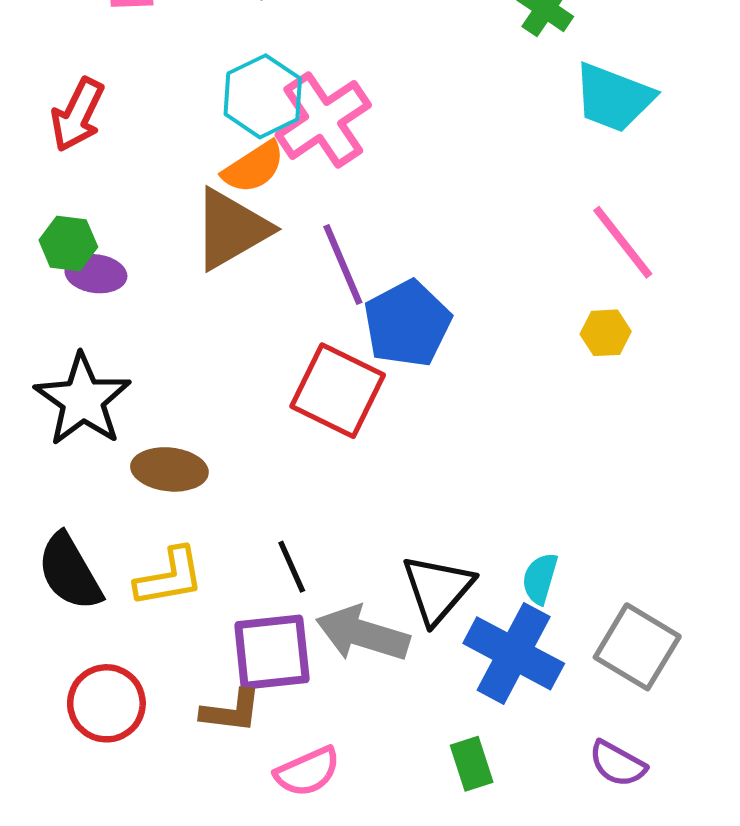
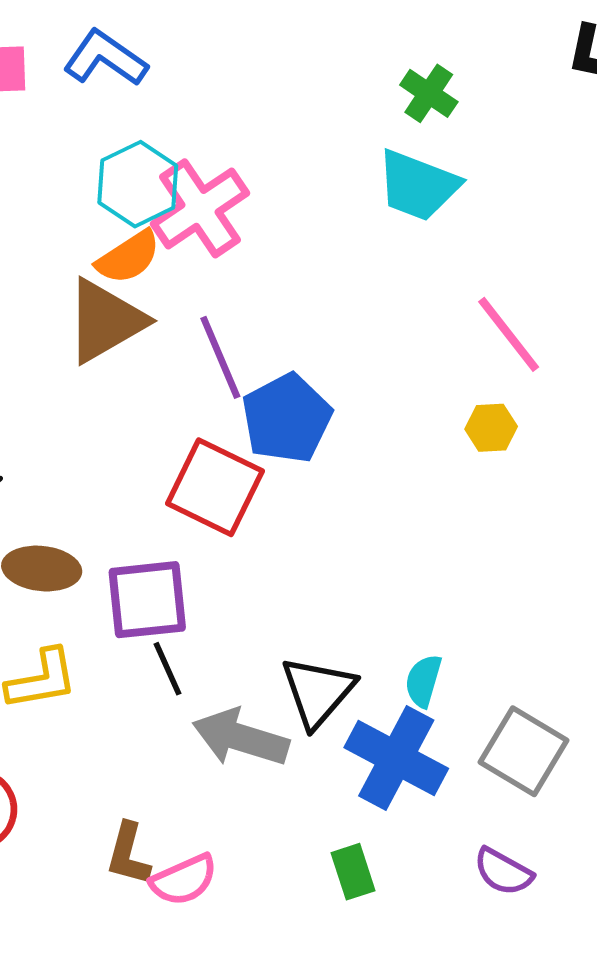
cyan trapezoid: (614, 98) -> (418, 185), moved
purple square: (272, 652) -> (147, 600), moved
brown L-shape: (231, 711) -> (128, 854), moved, turned 98

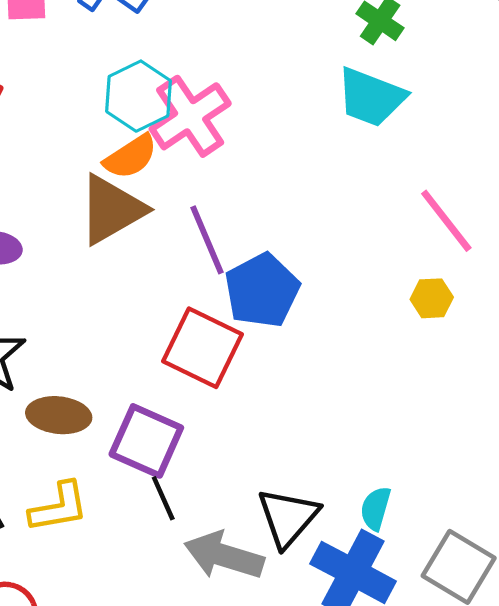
purple square: (147, 600) -> (146, 441), turned 30

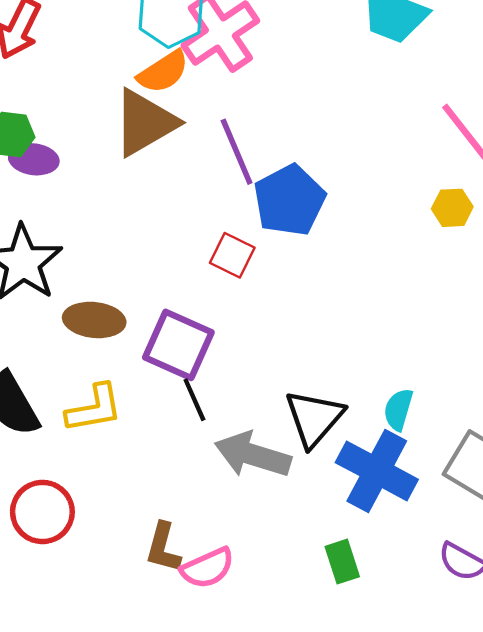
red square: (203, 348) -> (232, 255), size x0.6

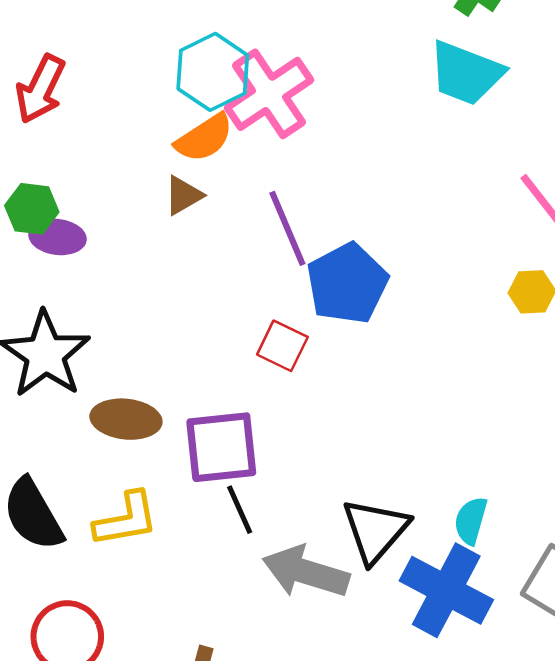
brown triangle: (145, 123) -> (183, 195), size x0.5
purple square: (178, 345) -> (221, 447), turned -30

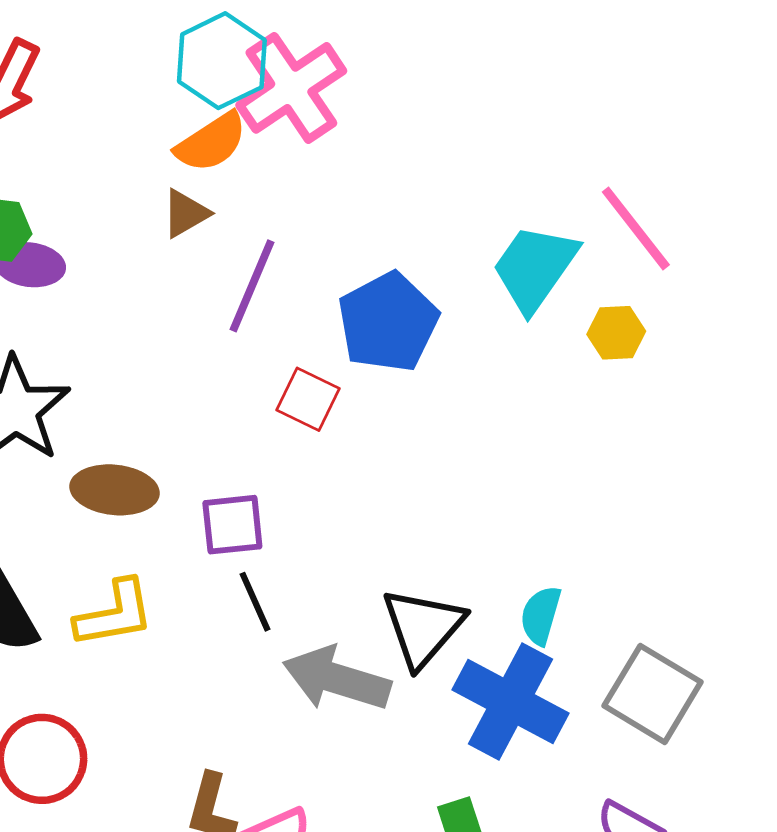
cyan trapezoid: (466, 73) -> (535, 268), moved, turned 104
purple line: (287, 228) -> (252, 286), moved, turned 46
purple square: (221, 447) -> (232, 525), size x0.7

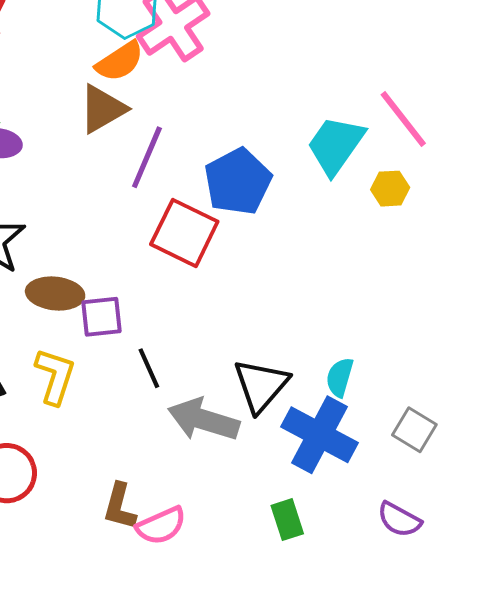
brown triangle: (186, 213) -> (103, 109), size x1.5
red square: (308, 399) -> (184, 233), size x1.6
purple square: (232, 525) -> (102, 317), moved
yellow L-shape: (115, 614) -> (55, 376), turned -62
gray square: (652, 694) -> (414, 430), size x0.7

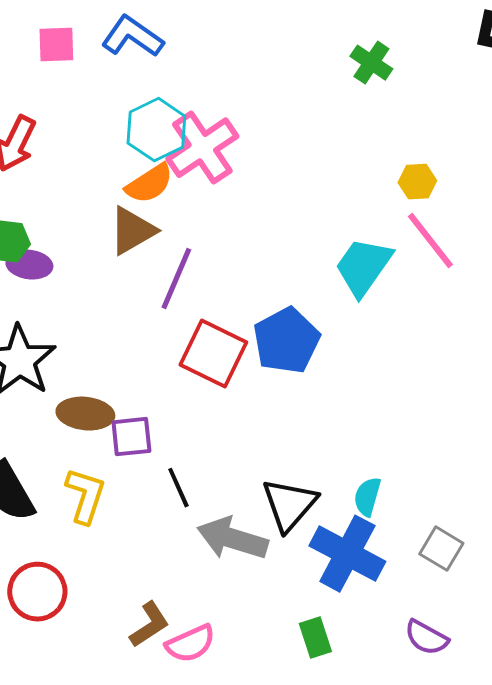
blue pentagon: (238, 181) -> (286, 341), moved
yellow hexagon: (390, 189) -> (417, 182), moved
brown L-shape: (120, 506) -> (149, 625), turned -138

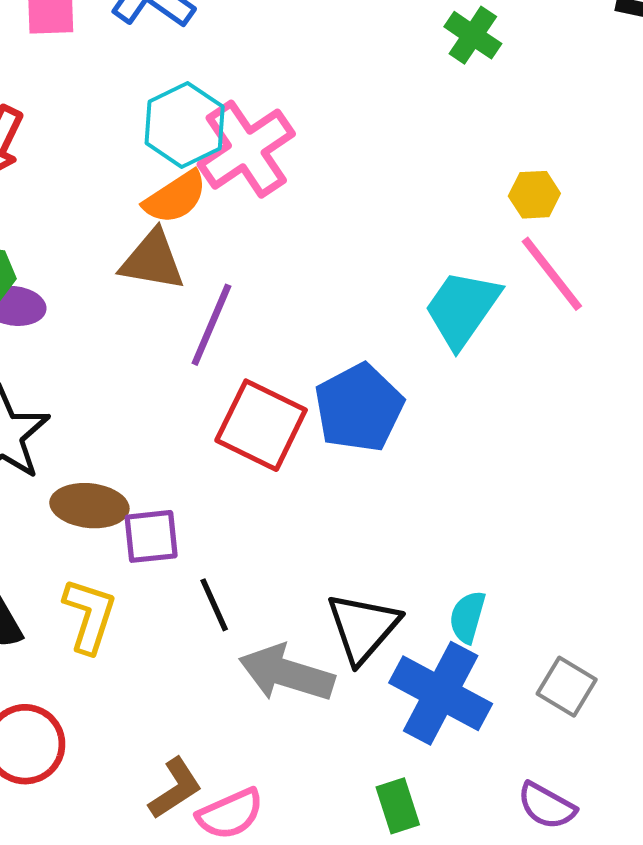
brown triangle: (132, 231) -> (152, 260), turned 40

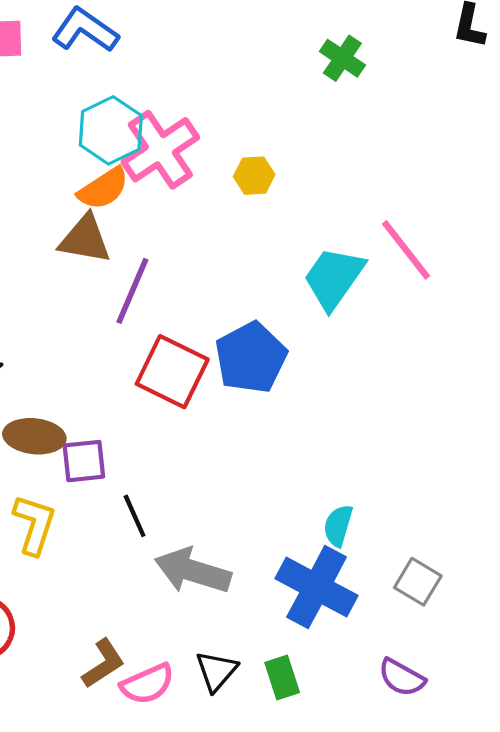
yellow hexagon: (534, 195) -> (254, 176), moved
black triangle: (363, 628) -> (216, 671), moved, size x0.7

